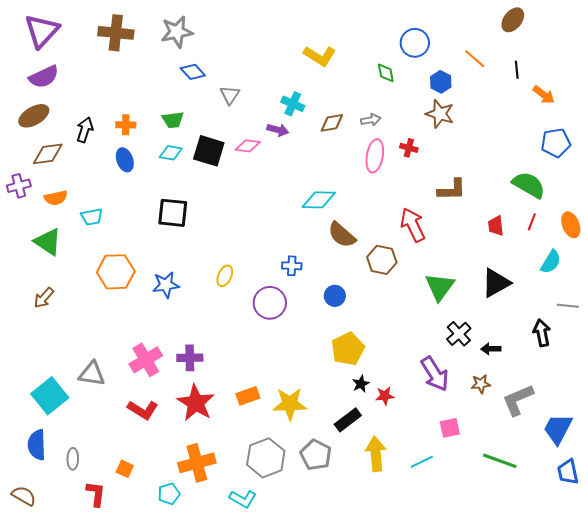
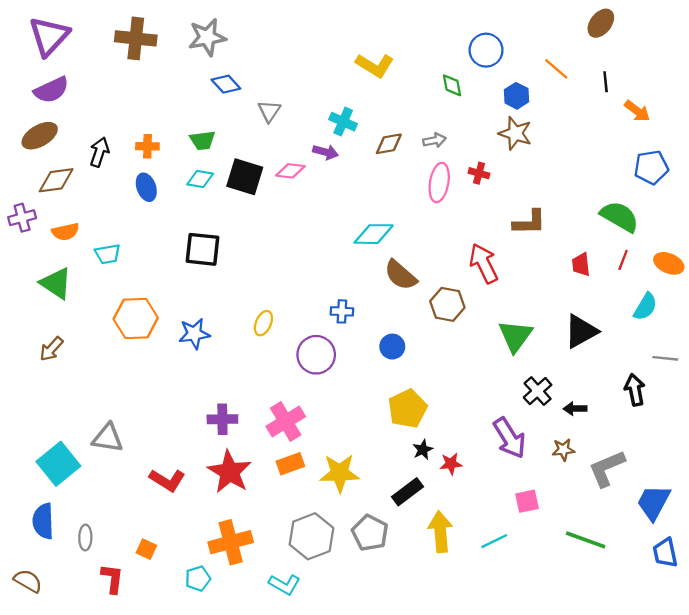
orange ellipse: (571, 225) -> (669, 263), turned -45
pink cross: (146, 360) -> (286, 422), moved

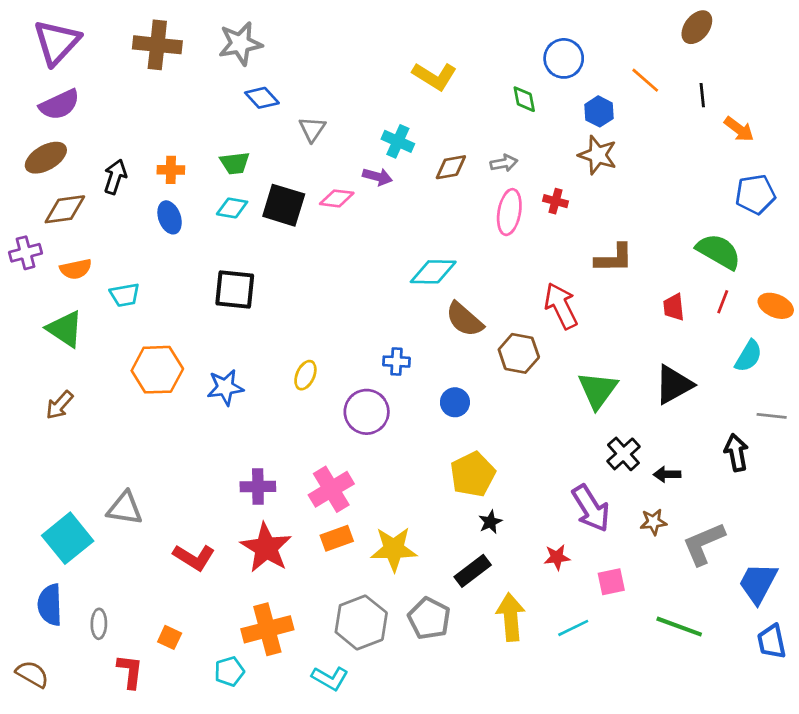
red star: (451, 464) -> (557, 557), moved

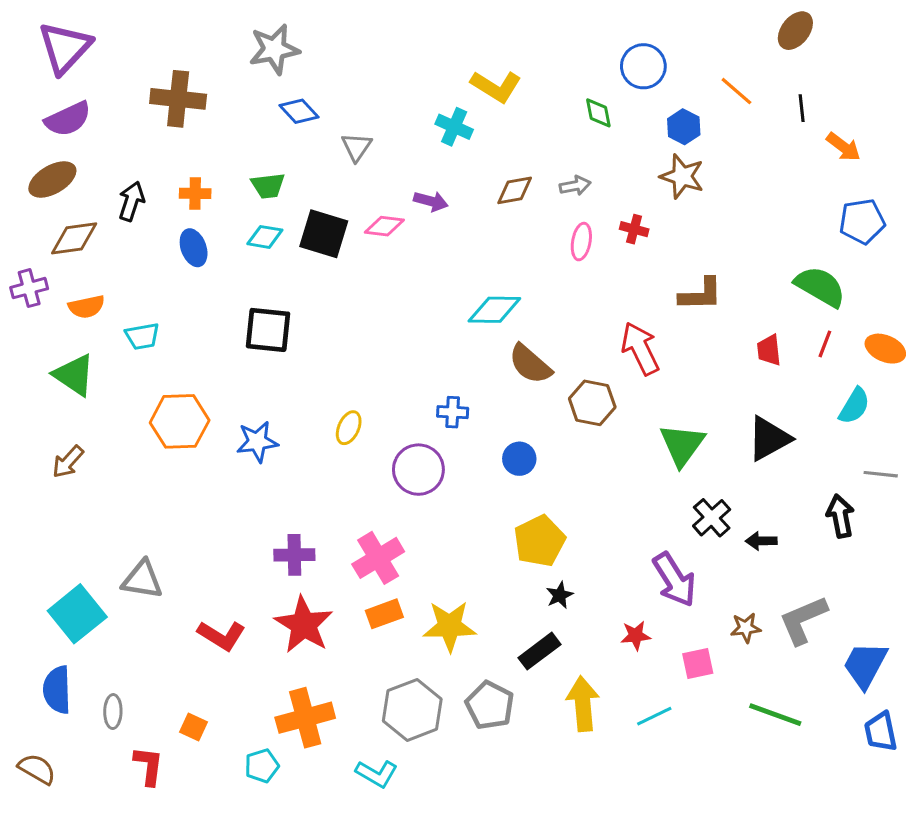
brown cross: (157, 45) -> (178, 99), moved
cyan cross: (398, 141) -> (454, 127), moved
pink ellipse: (509, 212) -> (581, 242), size x0.7
brown star: (653, 522) -> (746, 628), moved

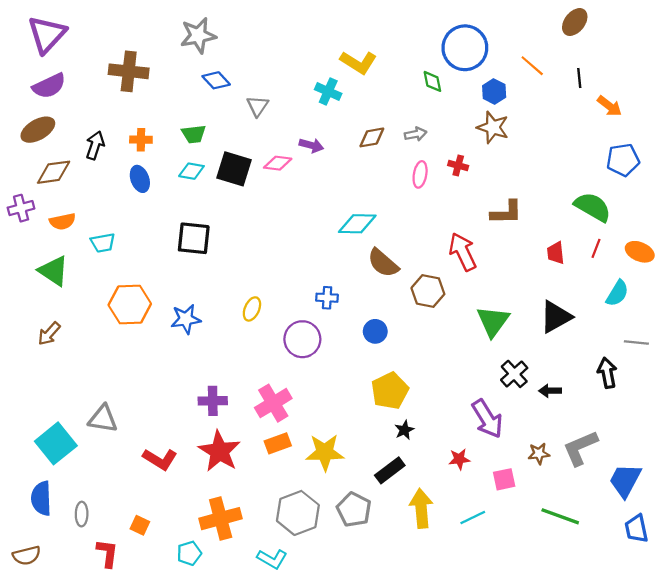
blue circle: (643, 66) -> (465, 48), size x1.4
brown semicircle: (37, 769) -> (27, 556), turned 136

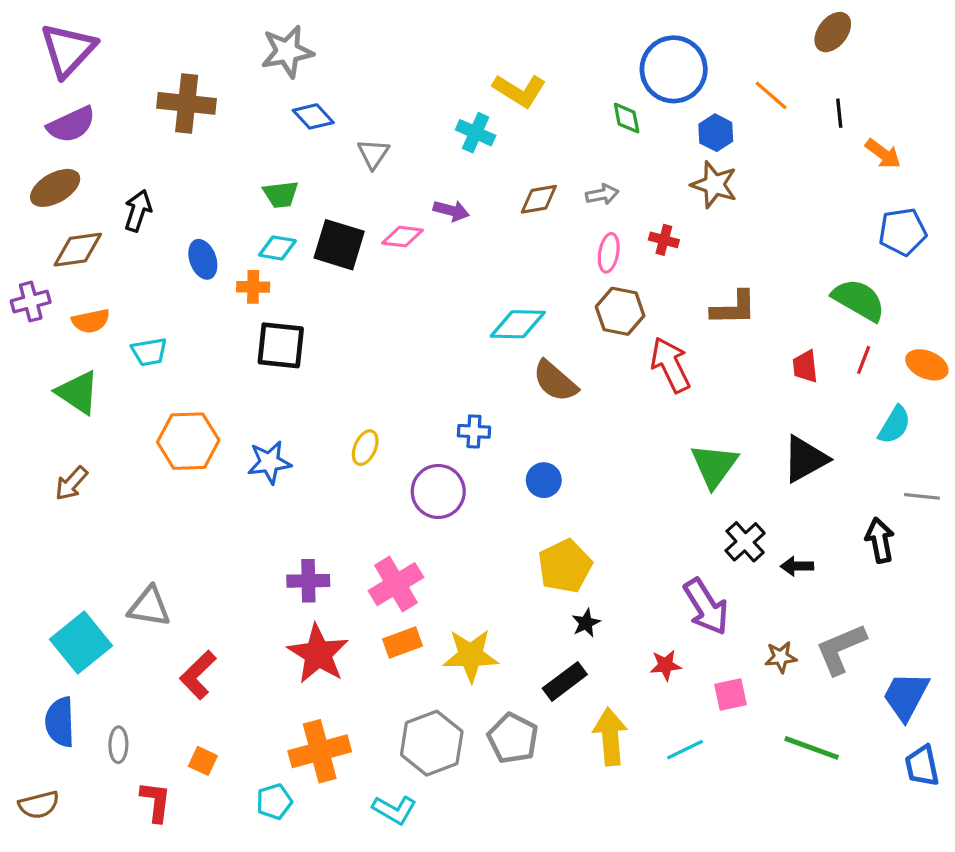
orange cross: (141, 140) -> (253, 287), moved
brown hexagon: (428, 291) -> (620, 311), moved
red L-shape: (160, 459) -> (198, 675), moved, turned 104

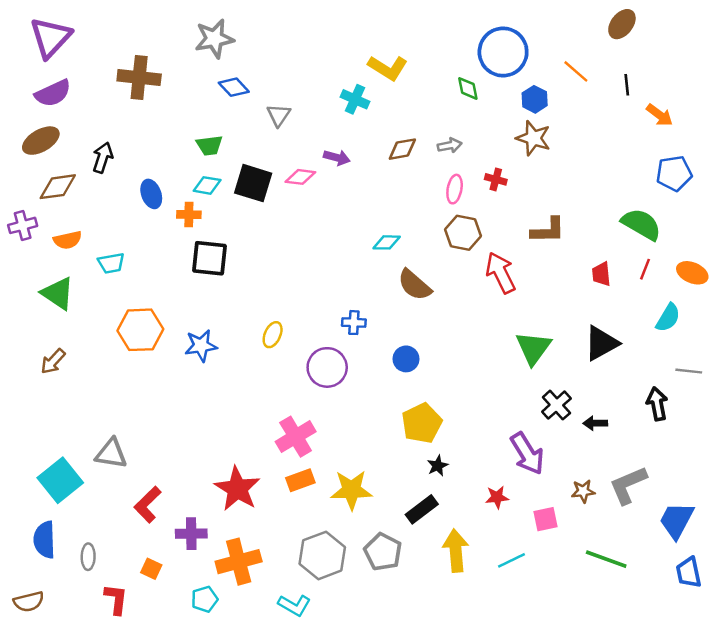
cyan diamond: (518, 324) -> (387, 242), size x0.7
purple cross: (308, 581) -> (191, 534), moved

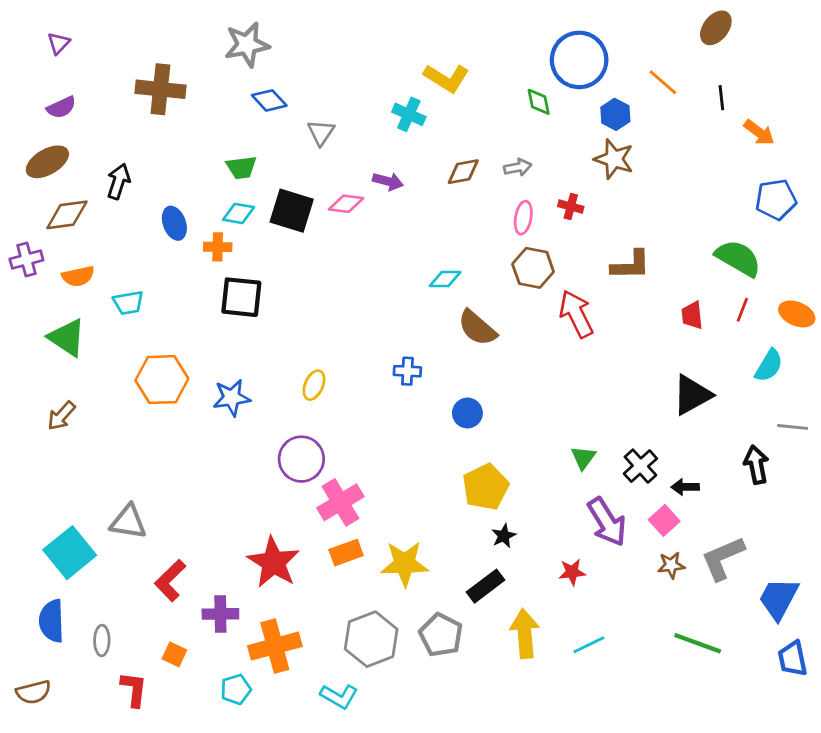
purple triangle: (51, 37) -> (59, 43), size x0.5
purple semicircle: (53, 93) -> (61, 107), size x0.7
green triangle: (533, 348) -> (583, 458), moved, size x0.6
purple circle: (327, 367) -> (301, 459), moved
pink square: (546, 519) -> (664, 520), moved, turned -30

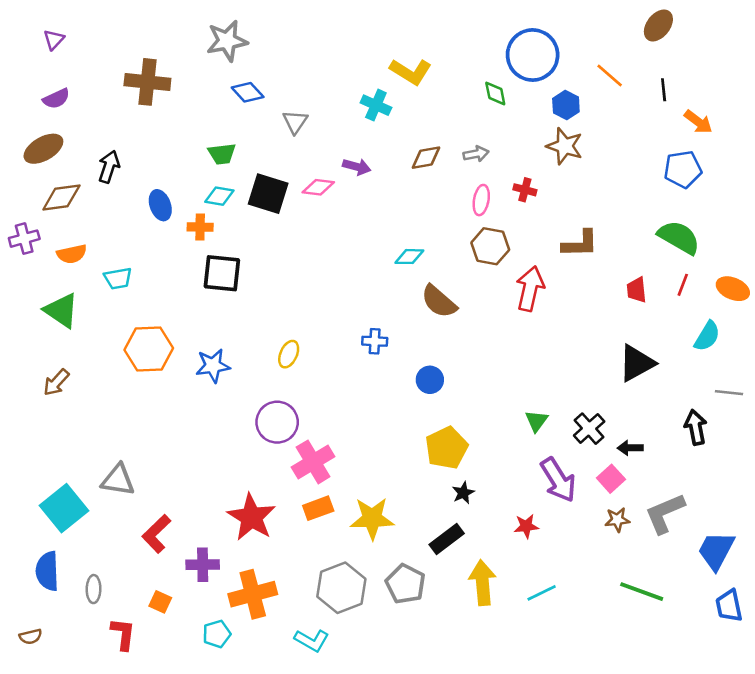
blue pentagon: (776, 200) -> (683, 169), moved
red arrow: (576, 314) -> (530, 289), turned 39
brown semicircle: (33, 692) -> (31, 637), size x0.7

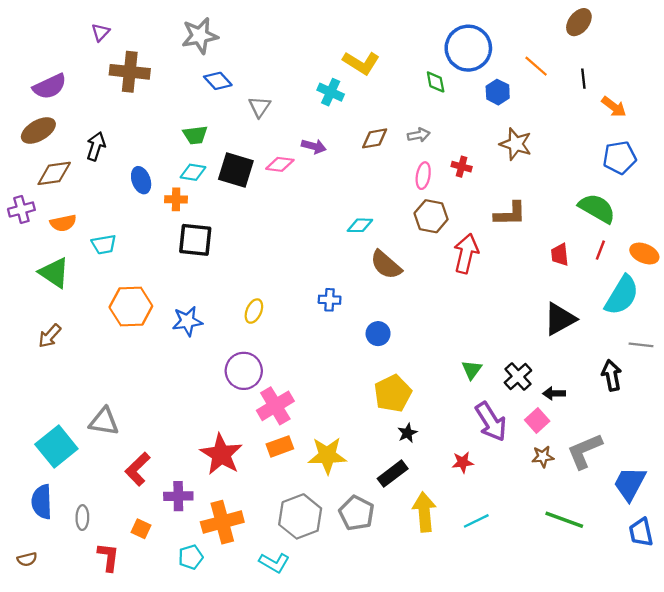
purple triangle: (54, 40) -> (100, 32), moved
purple semicircle: (56, 99) -> (50, 86), size x1.4
brown star: (565, 146) -> (516, 144), moved
blue pentagon: (683, 169) -> (620, 158), moved
cyan semicircle: (707, 336) -> (622, 295), size x1.5

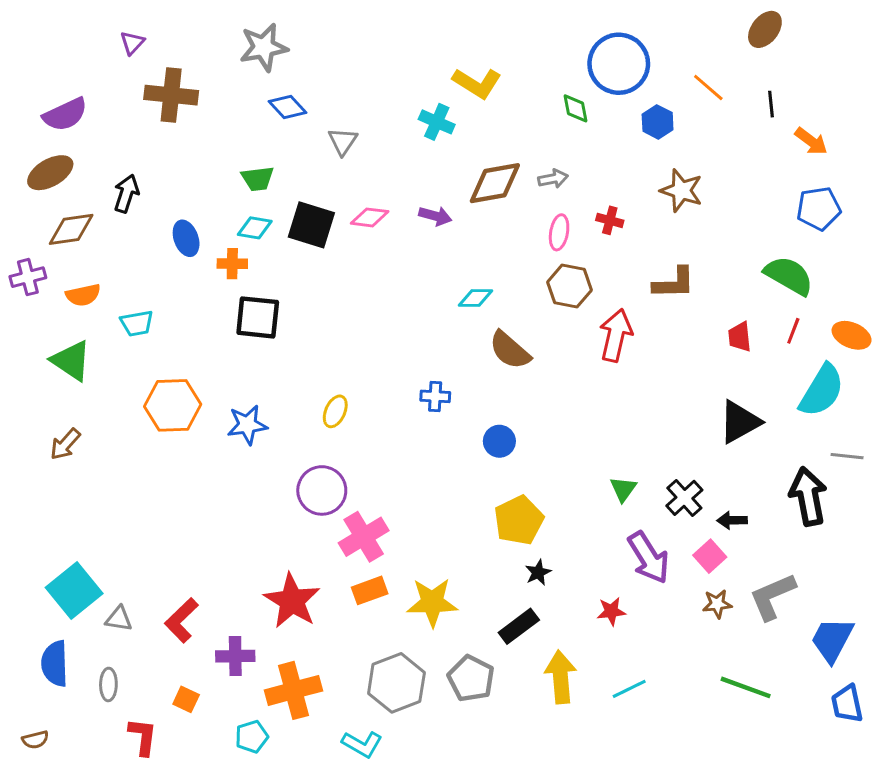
brown diamond: (375, 138) -> (495, 183), size x1.5
purple arrow: (314, 146) -> (435, 216), moved
black arrow: (612, 375) -> (808, 496), size x1.4
gray triangle: (104, 422) -> (119, 619), moved, size x0.7

